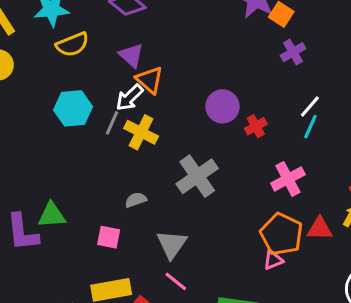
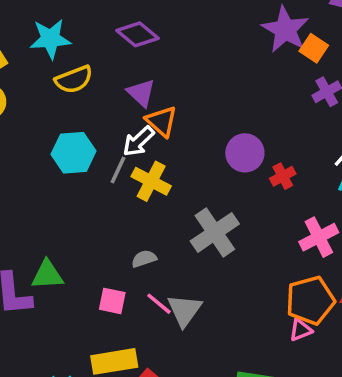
orange pentagon: (281, 234) -> (310, 300), turned 30
pink line: (176, 281) -> (159, 304), moved

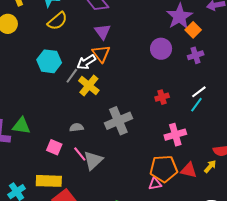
yellow semicircle: (74, 79) -> (57, 21), turned -30
purple triangle: (141, 93) -> (102, 32), moved
purple circle: (245, 153) -> (161, 49), moved

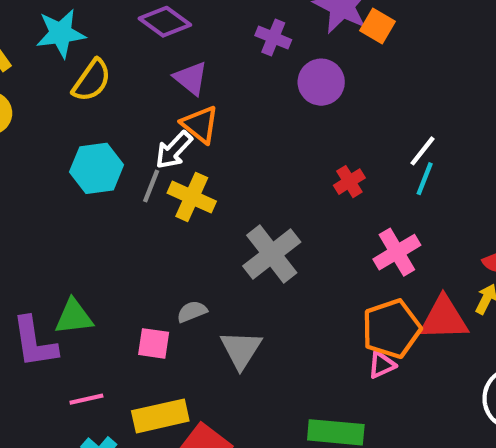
purple cross: (196, 55) -> (273, 38), moved, turned -35
gray semicircle: (76, 127) -> (192, 312), moved
pink line: (80, 154) -> (86, 399), moved, turned -49
red triangle: (189, 170) -> (444, 318), size x1.4

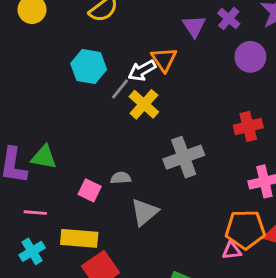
purple triangle: (191, 78) -> (194, 26), moved
red cross: (349, 182) -> (248, 126), size x1.4

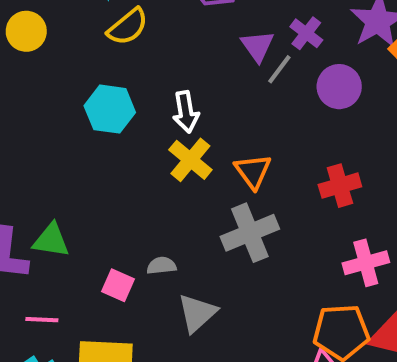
orange triangle: (164, 59) -> (253, 171), moved
white arrow: (142, 70) -> (186, 112), turned -68
gray line: (120, 89) -> (279, 69), moved

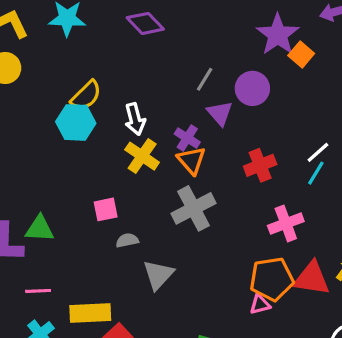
yellow semicircle: (128, 27) -> (86, 96), moved
purple cross: (306, 33) -> (187, 138), moved
purple triangle: (257, 46) -> (220, 113), moved
pink square: (118, 285) -> (106, 209), moved, turned -30

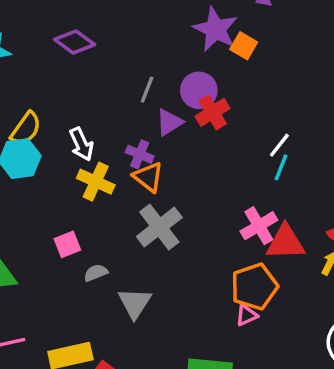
purple triangle: (220, 113) -> (169, 122), turned 48
red cross: (260, 165) -> (212, 112), moved
red triangle: (312, 278) -> (285, 242), moved

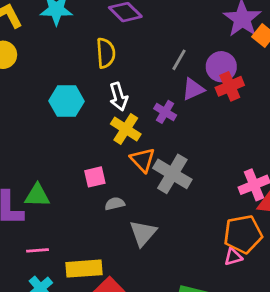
yellow semicircle: (26, 129) -> (106, 53), moved, turned -48
orange triangle: (148, 177) -> (143, 160), moved
gray cross: (159, 227) -> (172, 174), turned -30

